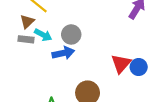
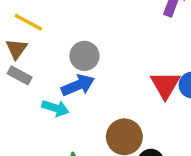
cyan arrow: (43, 35) -> (55, 108), moved
gray rectangle: (26, 39) -> (20, 75), turned 32

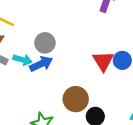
cyan arrow: (55, 108) -> (22, 60), moved

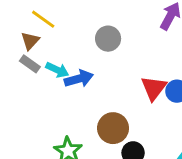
gray circle: (45, 43) -> (108, 39), moved

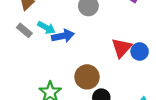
gray rectangle: (30, 64) -> (24, 30), moved

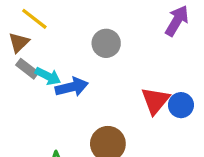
gray rectangle: (24, 30) -> (27, 69), moved

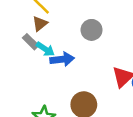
brown triangle: (19, 42) -> (40, 24), moved

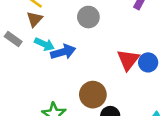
gray rectangle: (31, 42) -> (13, 39), moved

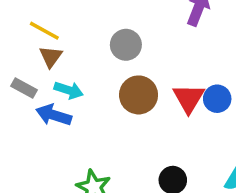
blue arrow: (63, 52) -> (54, 115), moved, turned -140
brown circle: (93, 95) -> (139, 95), moved

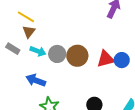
gray circle: (126, 45) -> (57, 54), moved
red triangle: (189, 98) -> (106, 59), turned 42
blue arrow: (54, 115) -> (36, 80), moved

